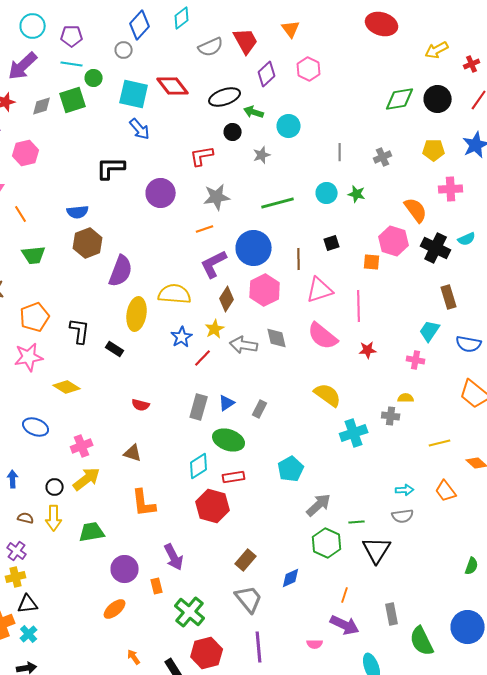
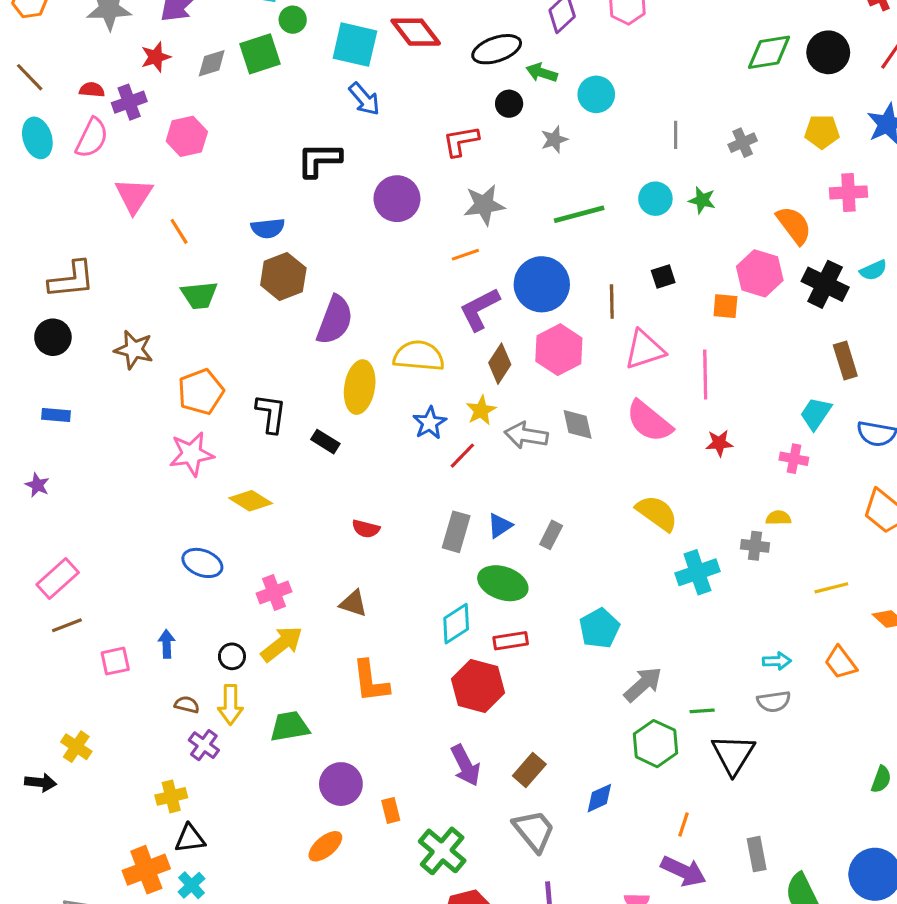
purple cross: (17, 551) -> (204, 745), moved
purple arrow: (174, 557) -> (465, 765), moved

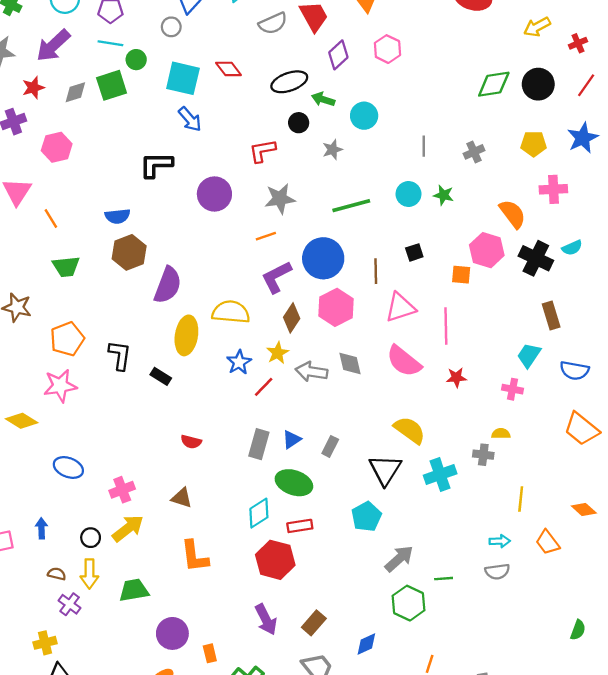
red diamond: (416, 32) -> (228, 69), size x0.7
yellow diamond: (251, 501) -> (22, 421), moved
yellow line: (831, 588) -> (521, 499), moved, turned -70
black triangle: (733, 754) -> (385, 470), moved

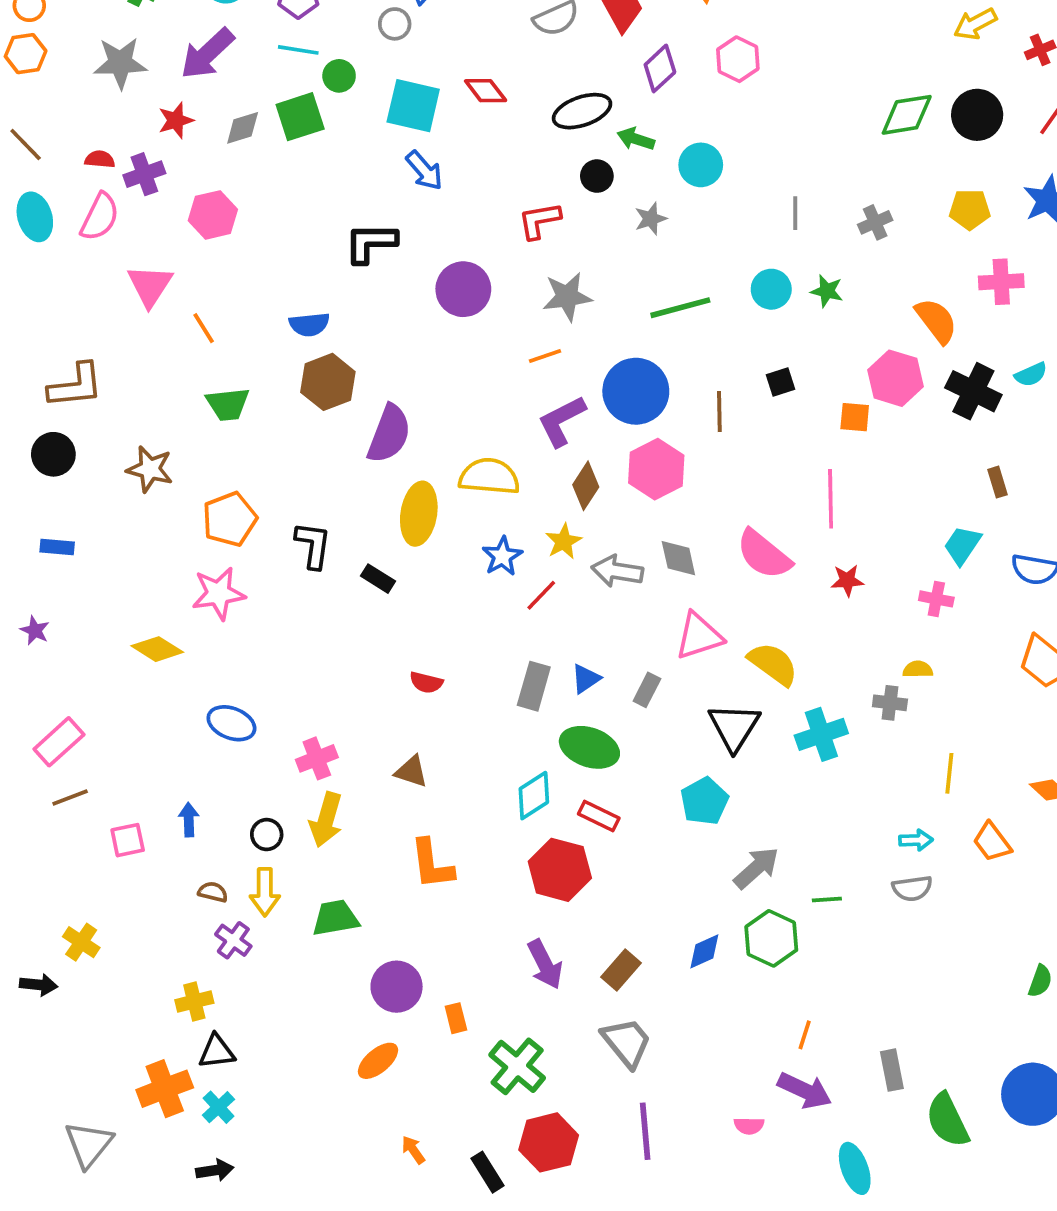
pink triangle: (400, 307) -> (699, 636), moved
brown rectangle: (551, 316) -> (998, 482), size x0.7
red rectangle: (300, 526) -> (599, 816), turned 35
yellow arrow: (128, 528) -> (326, 820), turned 144
blue diamond: (366, 644) -> (704, 951), moved

